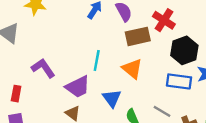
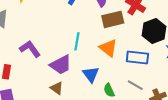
blue rectangle: (179, 81) -> (137, 58), moved

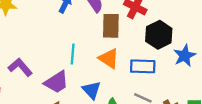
brown rectangle: (113, 19) -> (111, 26), turned -70

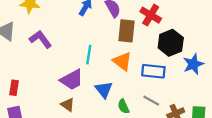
purple L-shape: (20, 67) -> (40, 39), moved

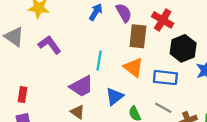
blue triangle: (104, 90) -> (115, 96), turned 30

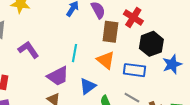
purple L-shape: (50, 45) -> (28, 50), moved

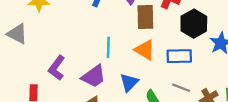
purple L-shape: (28, 50) -> (57, 68), moved, turned -100

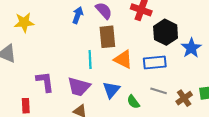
brown rectangle: (145, 17) -> (107, 37), moved
purple L-shape: (57, 68) -> (45, 82), turned 140
purple trapezoid: (94, 76) -> (79, 87), turned 55

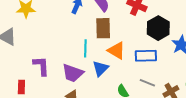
blue triangle: (111, 90) -> (100, 68), moved

